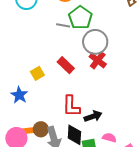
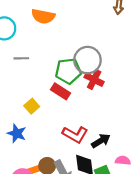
green pentagon: (80, 18) -> (68, 71), moved, turned -30
gray line: (63, 25) -> (21, 58), moved
red L-shape: (71, 106) -> (75, 135), turned -50

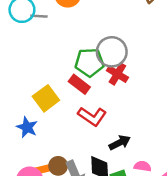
gray line: (21, 58) -> (39, 16), moved
yellow square: (32, 106) -> (46, 98), size x1.5
red L-shape: (75, 135) -> (92, 116), moved

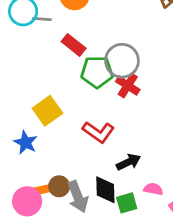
red rectangle: (79, 84) -> (74, 45), moved

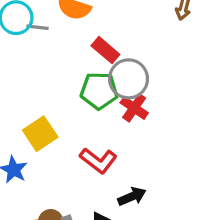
red rectangle: (74, 45) -> (105, 50), moved

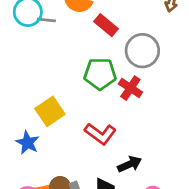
red rectangle: (105, 50) -> (106, 25), moved
gray circle: (129, 79) -> (142, 51), moved

